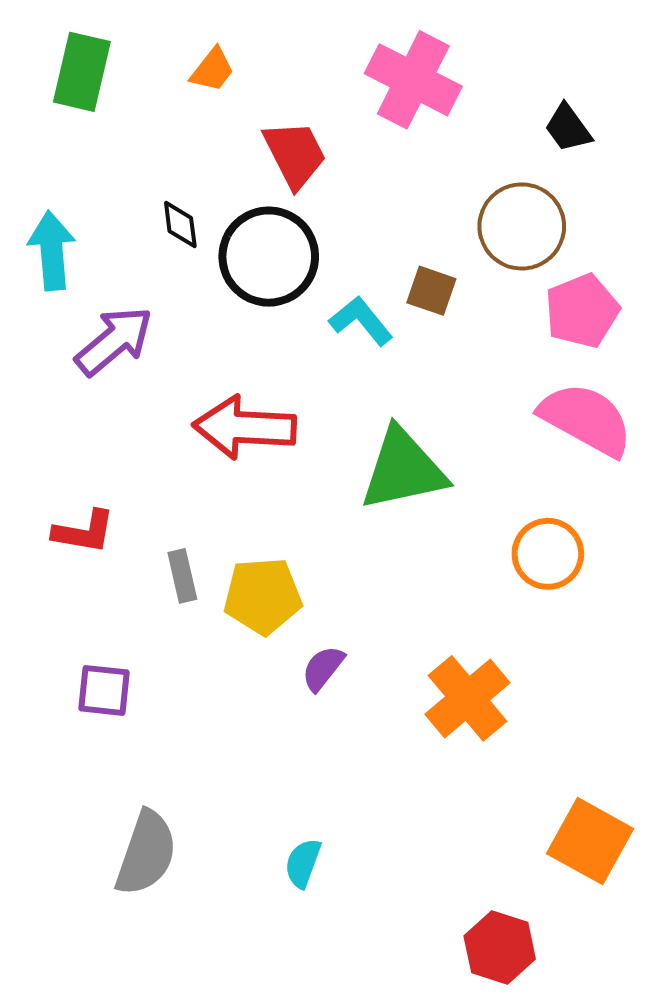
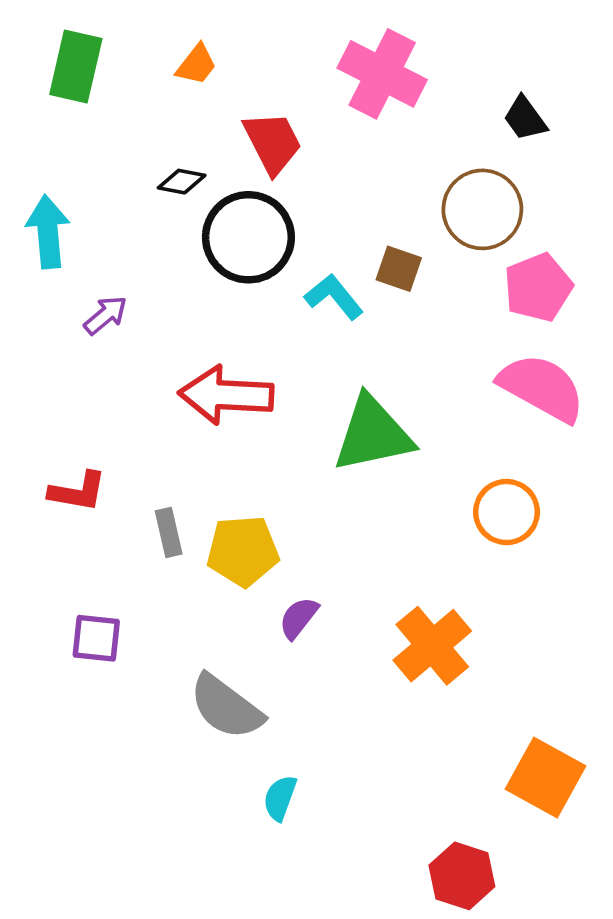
black diamond: (180, 224) -> (182, 182), moved, turned -72
purple arrow: (114, 341) -> (105, 315), size x0.6
gray semicircle: (146, 853) -> (226, 707), moved, turned 108

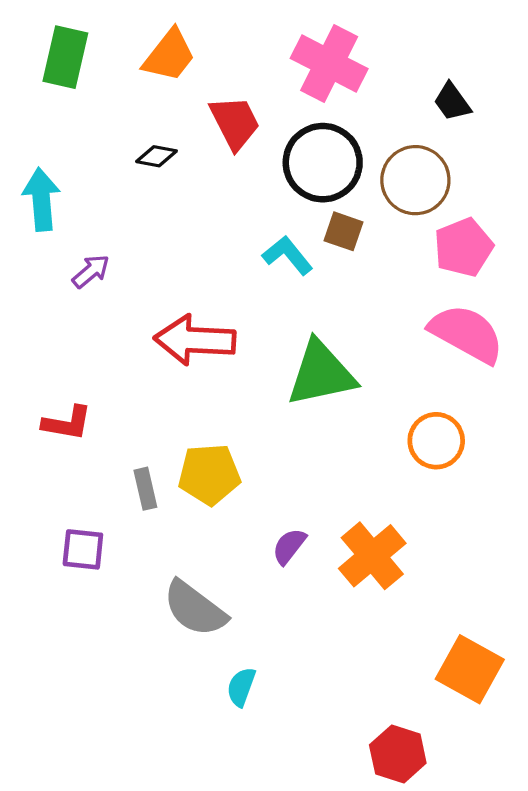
orange trapezoid: (196, 65) -> (169, 56), size x1.5
black circle: (248, 237) -> (323, 163), moved
gray rectangle: (169, 532) -> (145, 489), moved
purple semicircle: (299, 618) -> (289, 546), moved

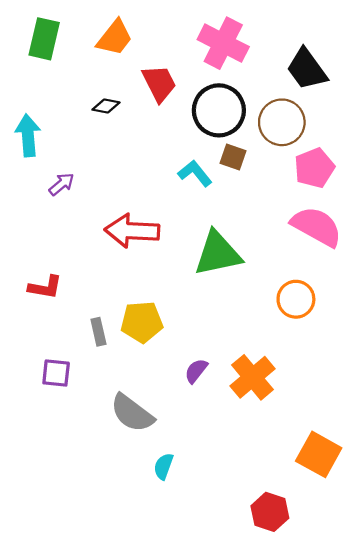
black trapezoid: (452, 102) -> (307, 69), size x1.6

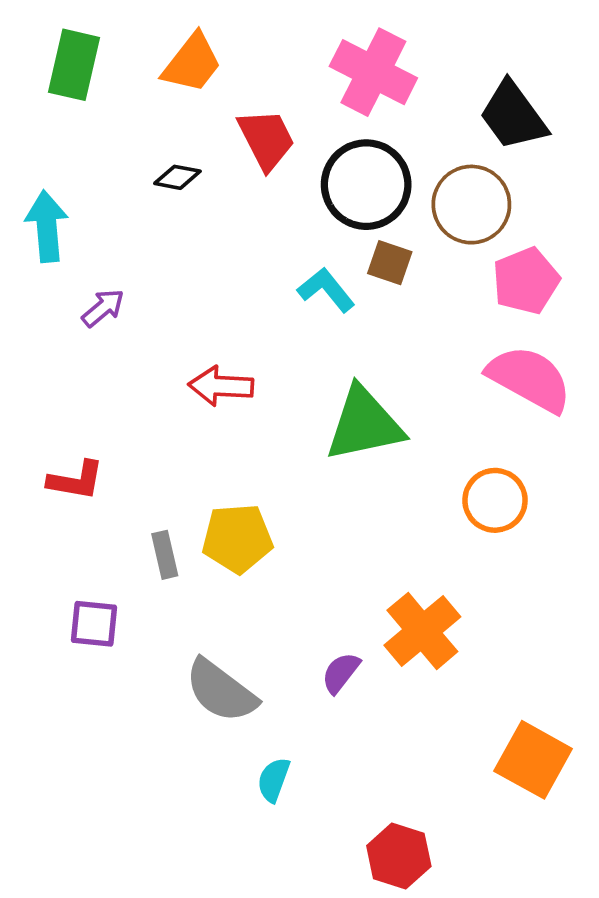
red arrow: (132, 231) -> (221, 386), size x0.7
purple semicircle: (196, 371) -> (341, 673), moved
red hexagon: (270, 512) -> (399, 856), moved

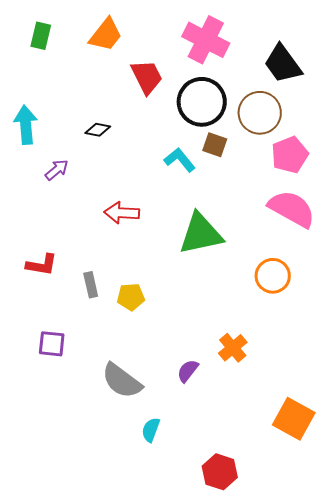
green rectangle: (74, 65) -> (41, 36), size x0.7
black diamond: (177, 177) -> (98, 130), moved
yellow pentagon: (237, 538) -> (131, 297), size x0.7
gray rectangle: (165, 555) -> (91, 285), moved
orange cross: (422, 631) -> (233, 348), size x0.7

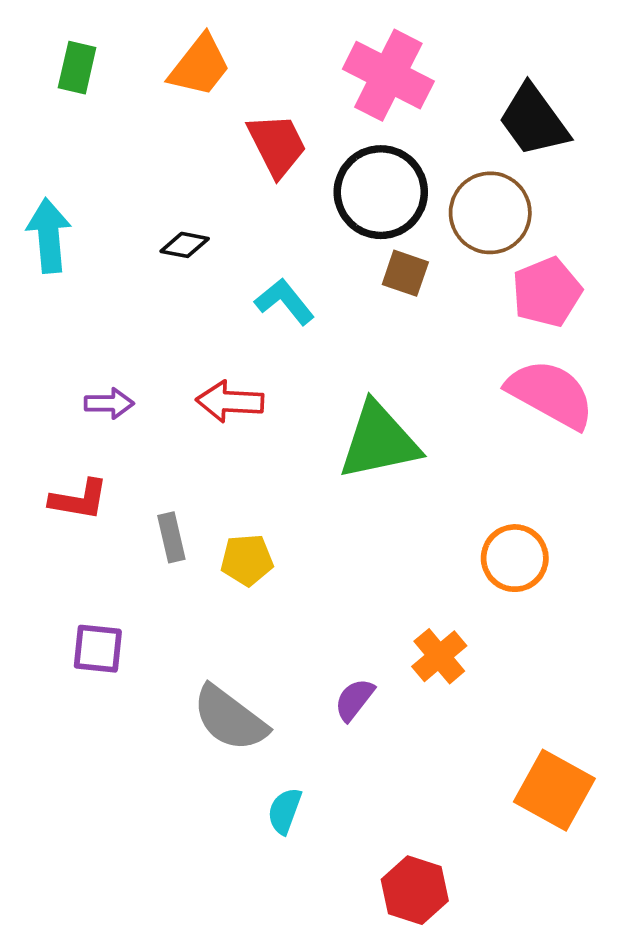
cyan L-shape: (180, 160) -> (285, 302), moved
purple arrow: (57, 170) -> (109, 403), moved, turned 40
orange circle: (273, 276) -> (515, 558), moved

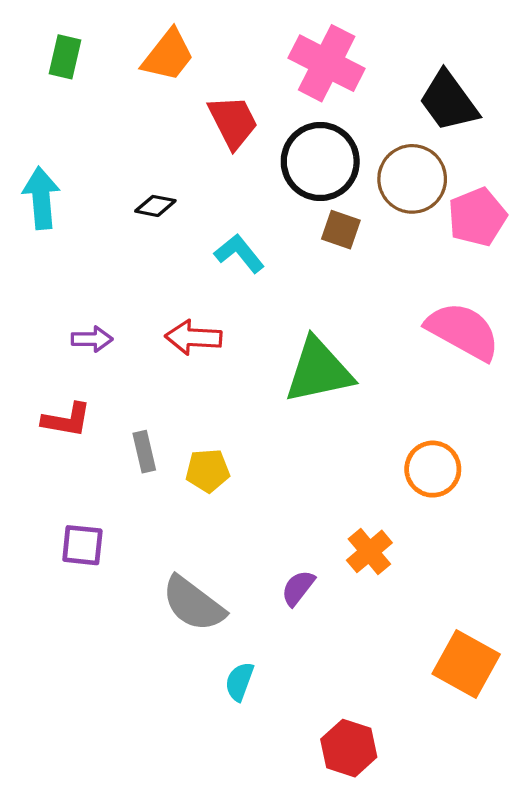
pink pentagon: (547, 292) -> (477, 217), moved

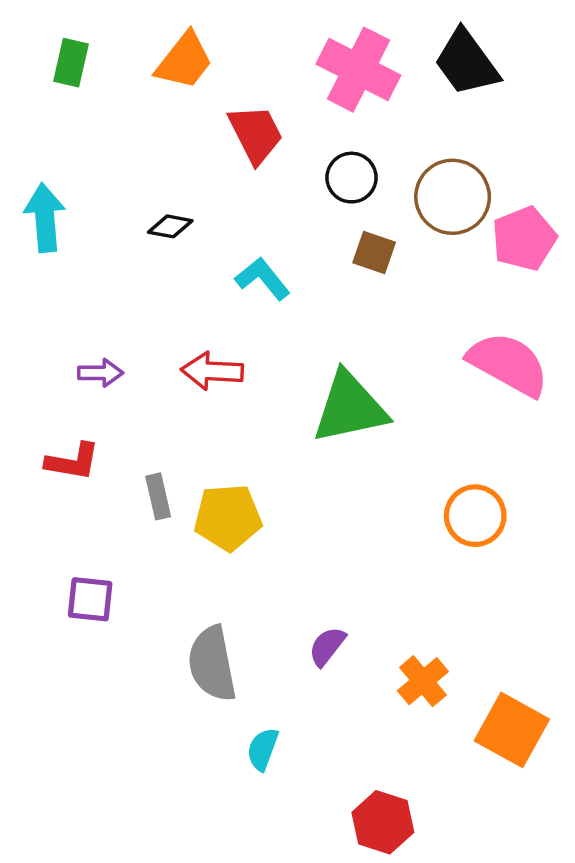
black trapezoid: (449, 101) -> (467, 63), moved
black circle: (320, 162) -> (352, 178), size x0.6
yellow pentagon: (208, 471) -> (228, 517), size x1.4
orange cross: (369, 551) -> (423, 681), moved
gray semicircle: (193, 604) -> (212, 664), turned 42

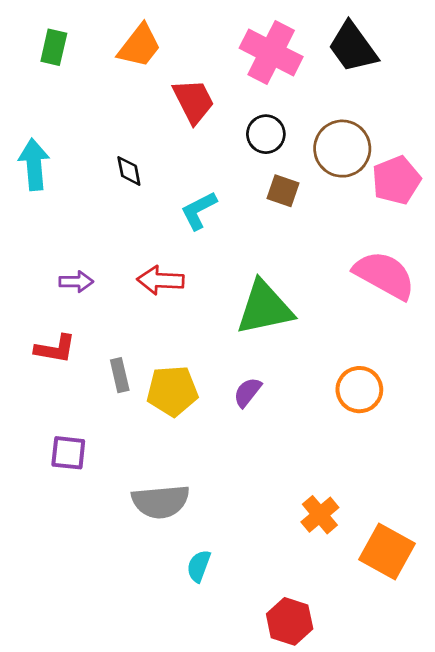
black diamond: (170, 226) -> (129, 171), turned 68
cyan L-shape: (263, 279) -> (199, 210), turned -78
purple semicircle: (327, 646) -> (247, 392), moved
gray semicircle: (212, 664) -> (161, 502), turned -84

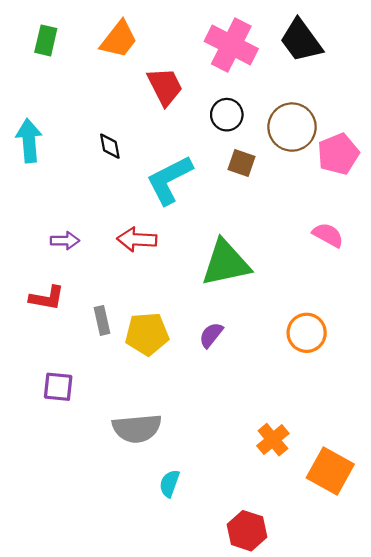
cyan L-shape: (199, 210) -> (169, 180), size x1.5
pink semicircle: (384, 275) -> (328, 235), size x0.6

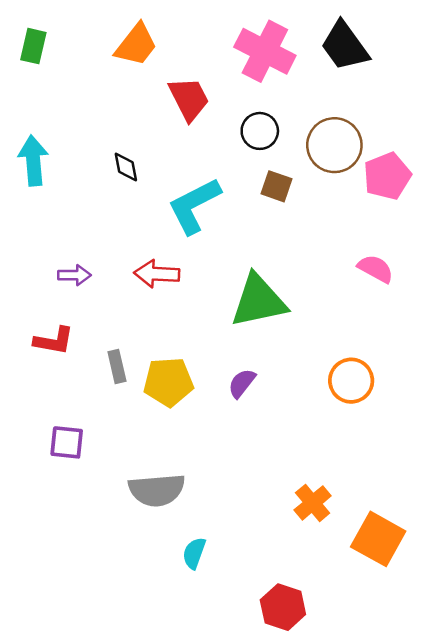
green rectangle: (46, 40) -> (33, 46), moved

